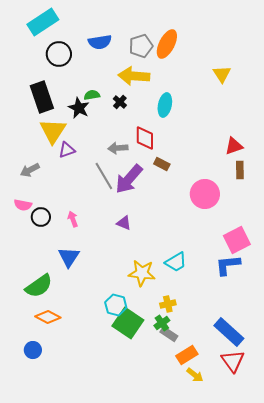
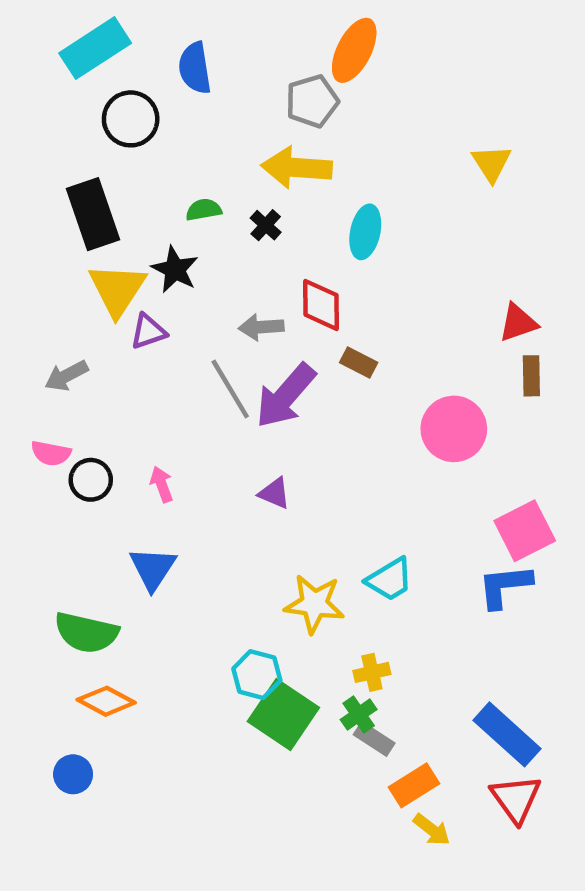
blue semicircle: (100, 42) -> (195, 68), moved, turned 90
orange ellipse: (167, 44) -> (354, 50), moved
black star: (79, 108) -> (175, 269), moved
green semicircle: (39, 286) -> (86, 633), turned 48

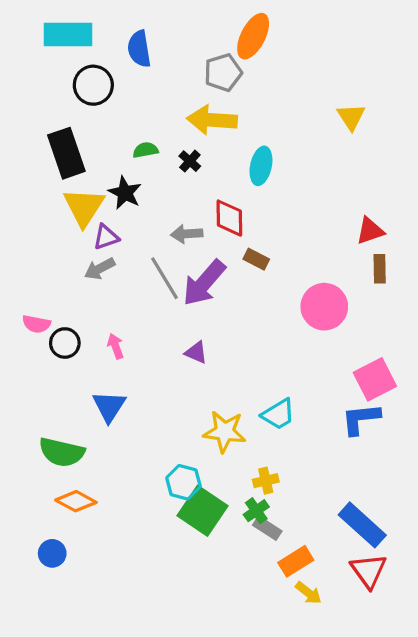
cyan rectangle: (95, 48) -> (68, 35), turned 33
gray arrow: (66, 376) -> (100, 269), moved

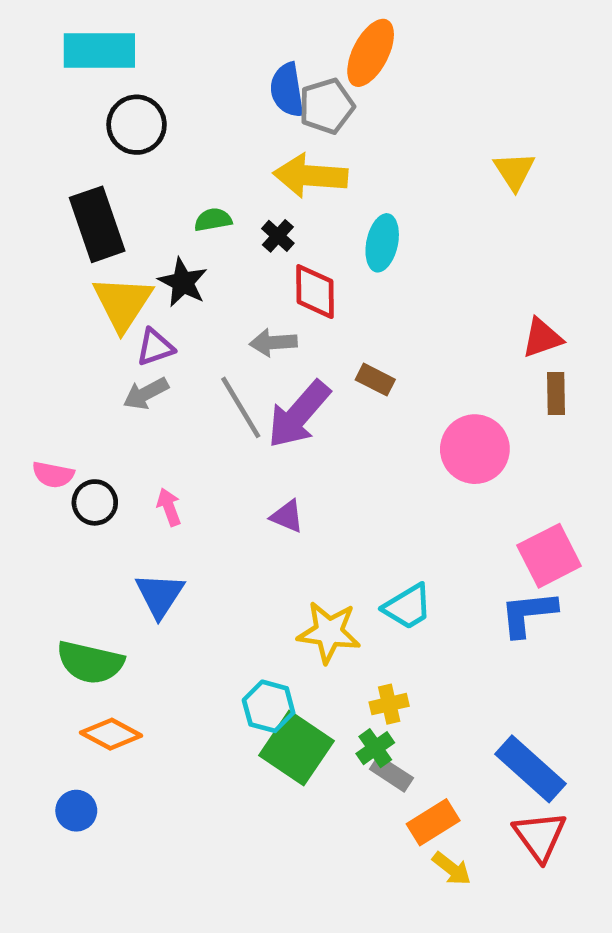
blue semicircle: (139, 49) -> (287, 90), moved
red diamond: (229, 218) -> (315, 292), moved

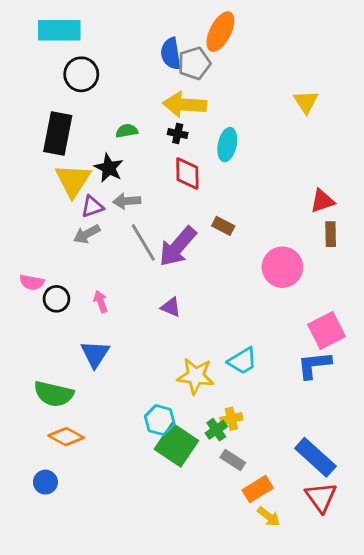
black rectangle: (97, 224) -> (58, 134), turned 30
black cross: (278, 236) -> (178, 134), moved, turned -30
gray arrow: (273, 343) -> (127, 201), moved
green cross: (375, 748) -> (216, 430), moved

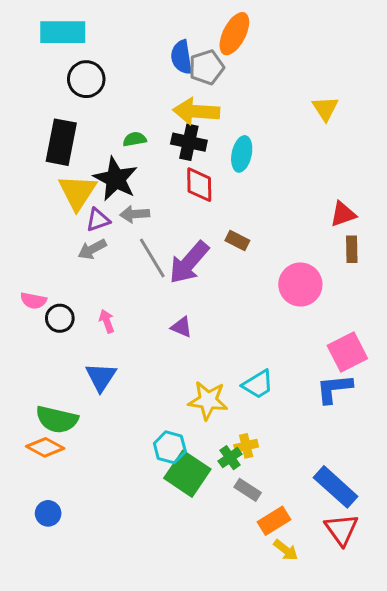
black cross: (178, 134) -> (189, 142), size x1.6
black star: (109, 168) -> (116, 179), size x1.4
orange diamond: (66, 437) -> (45, 447), moved

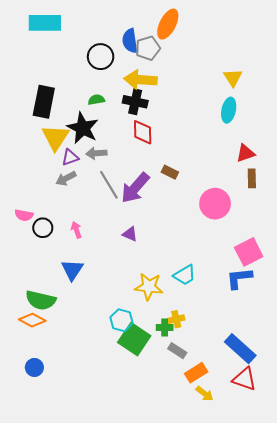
black circle: (86, 79) -> (101, 57), moved
cyan ellipse: (242, 154) -> (229, 110), moved
green cross: (230, 458) -> (165, 328), turned 35
red triangle: (341, 529) -> (244, 379), turned -35

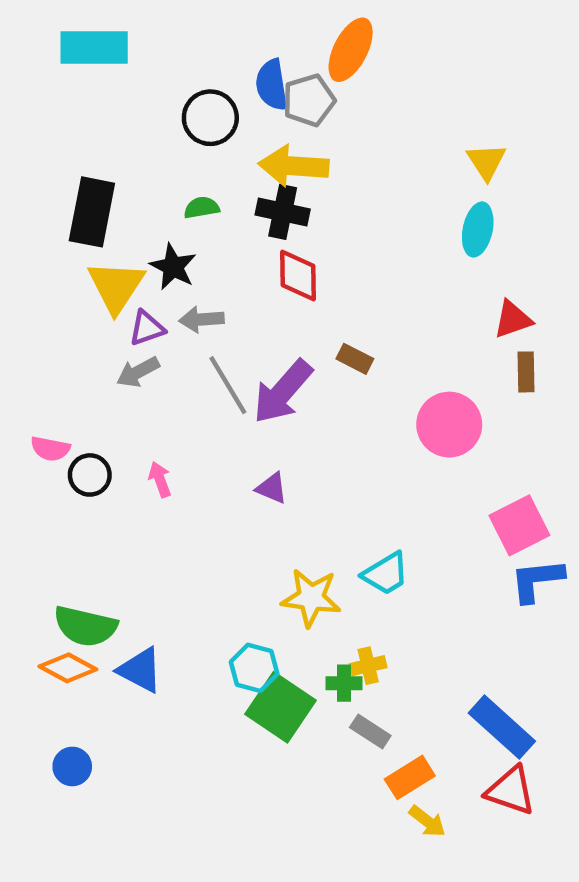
black star: (83, 128) -> (173, 267), size x0.7
blue triangle: (72, 270) -> (140, 670), moved, turned -35
blue L-shape: (239, 278) -> (537, 580), moved

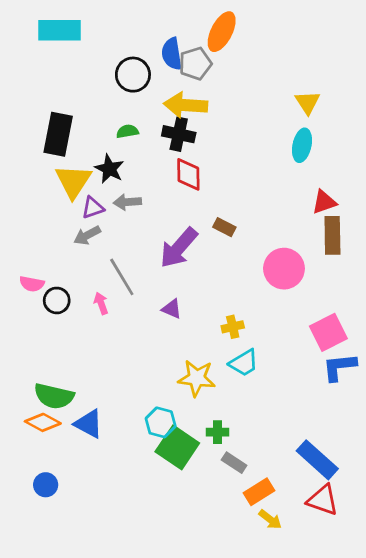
brown rectangle: (526, 372) -> (332, 235), size x1.5
gray line: (228, 385) -> (122, 277), moved
yellow cross: (368, 666) -> (233, 327), moved

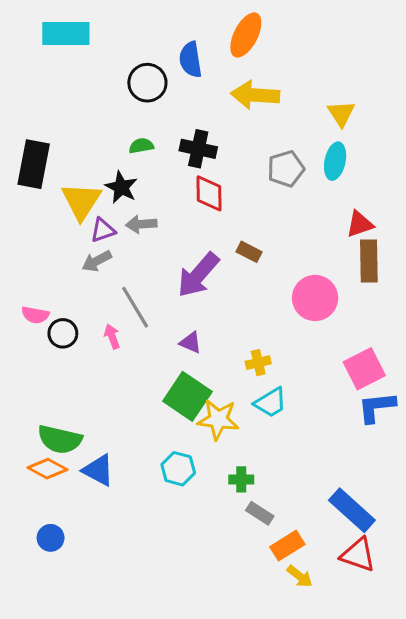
gray pentagon: (195, 64) -> (286, 169), moved
yellow arrow: (186, 105) -> (255, 95), moved
black rectangle: (58, 134) -> (34, 164), moved
green square: (177, 447) -> (187, 396), moved

